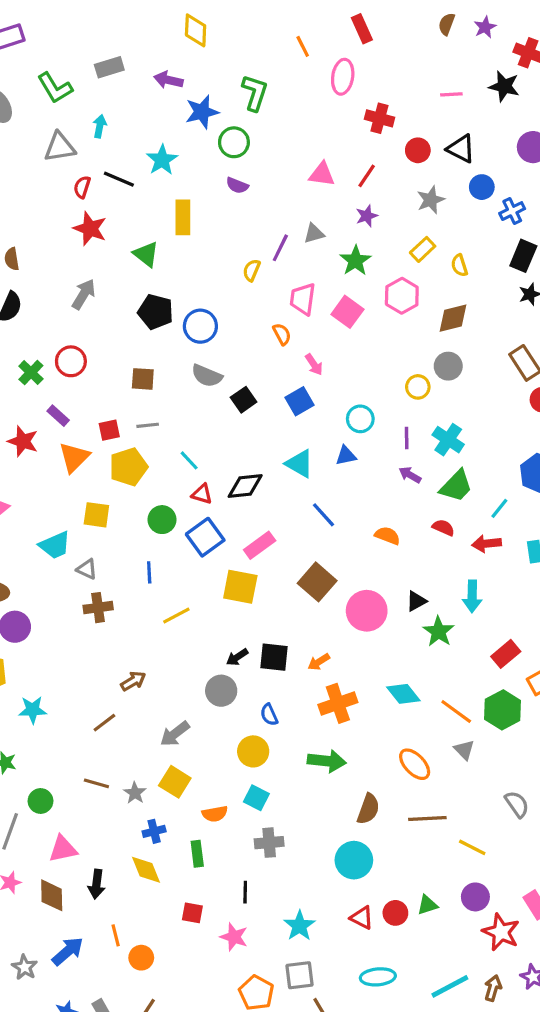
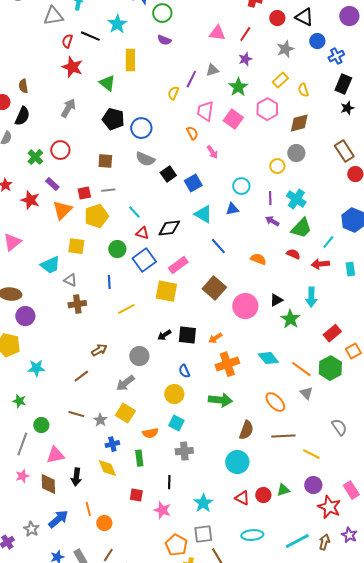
blue square: (300, 401) -> (193, 183), moved
gray circle: (221, 691) -> (139, 356), moved

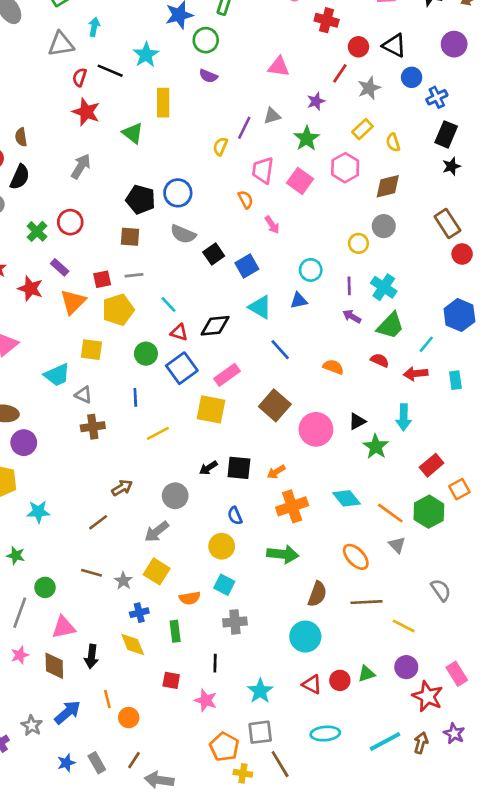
red line: (245, 34) -> (340, 73), moved
black pentagon: (113, 119) -> (141, 200), moved

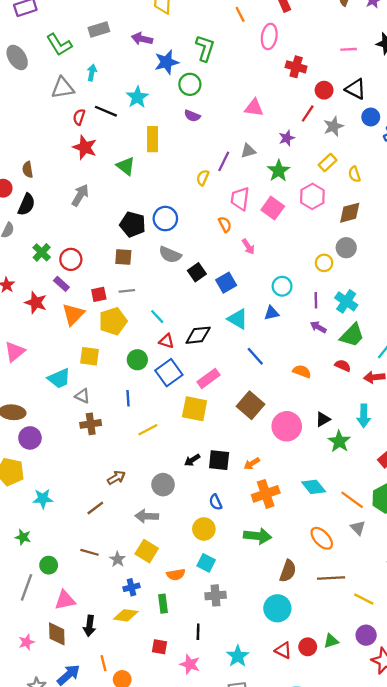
red circle: (70, 222) -> (71, 259), moved
gray arrow: (157, 532) -> (147, 516), turned 40
yellow diamond: (133, 645) -> (126, 615), turned -60
pink star: (20, 655) -> (26, 642), moved

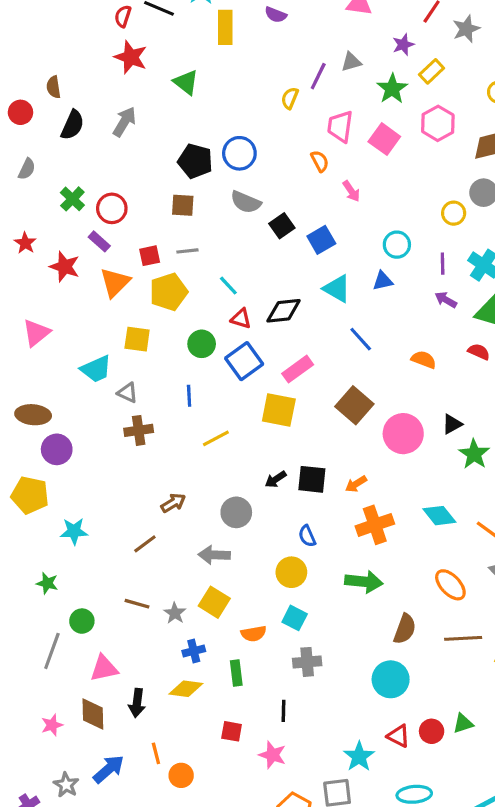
yellow rectangle: (153, 139) -> (225, 27), moved
yellow rectangle: (328, 163) -> (432, 71), moved
black semicircle: (26, 205) -> (72, 125), moved
cyan star: (238, 656) -> (359, 756), moved

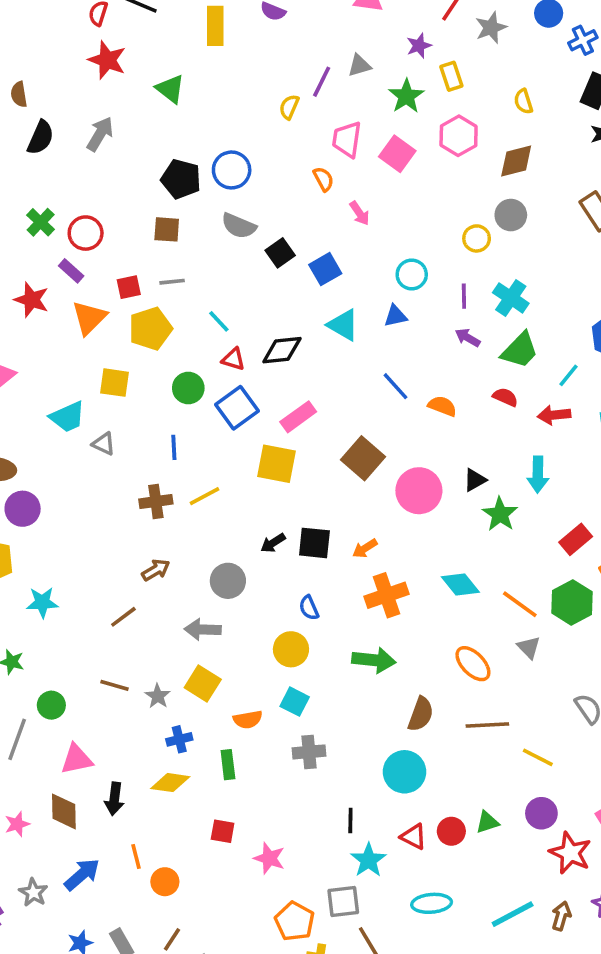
yellow rectangle: (432, 71) -> (451, 76), turned -65
blue line: (361, 339) -> (395, 386), moved
brown cross: (139, 430) -> (156, 502), moved
black line: (284, 711) -> (350, 820), moved

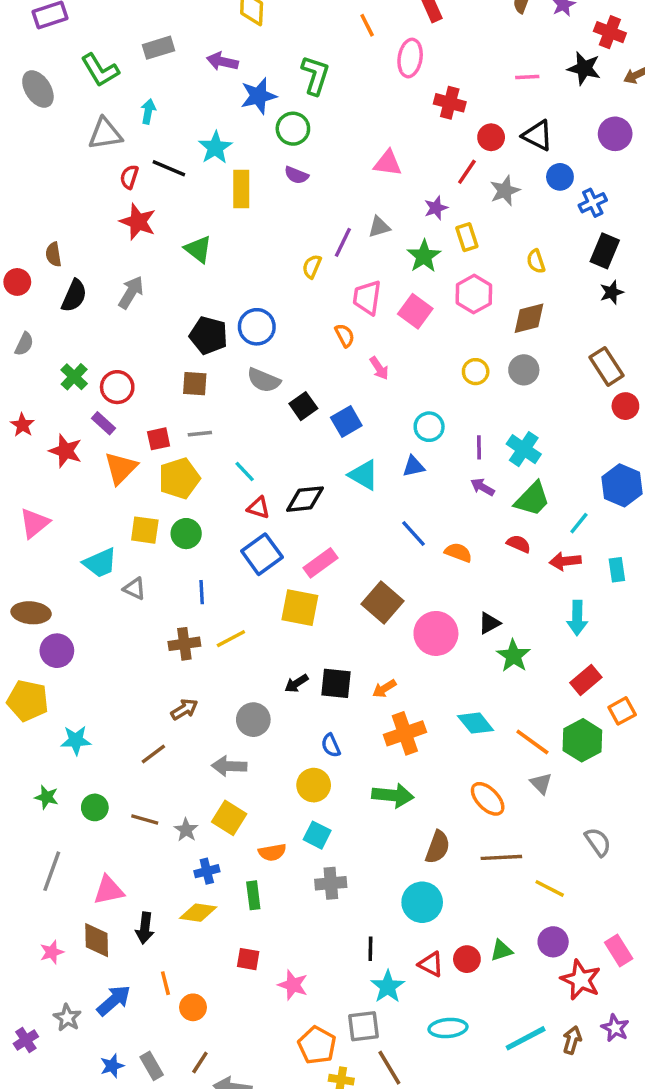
yellow circle: (477, 238) -> (476, 372), moved
green circle: (188, 388) -> (186, 534), moved
cyan arrow: (538, 474) -> (577, 618), moved
green circle: (51, 705) -> (95, 807), moved

